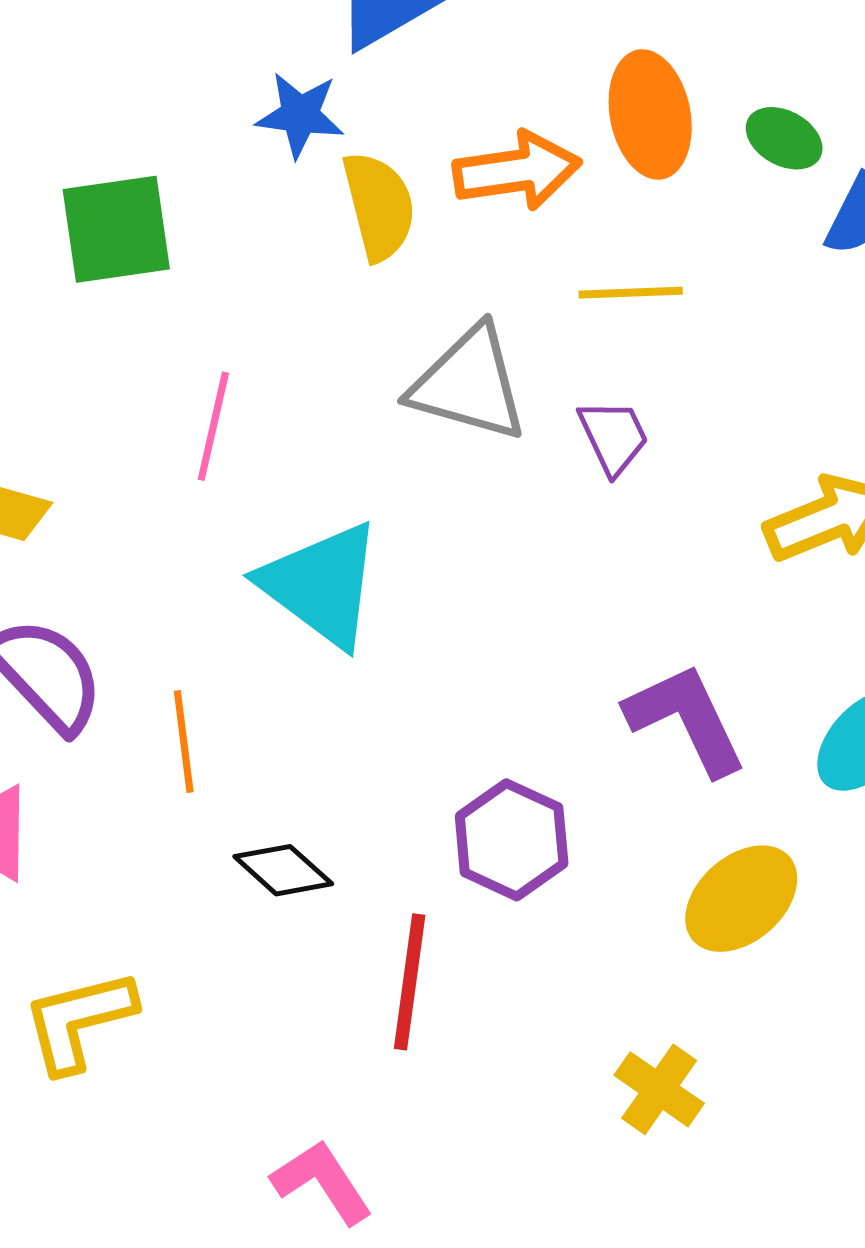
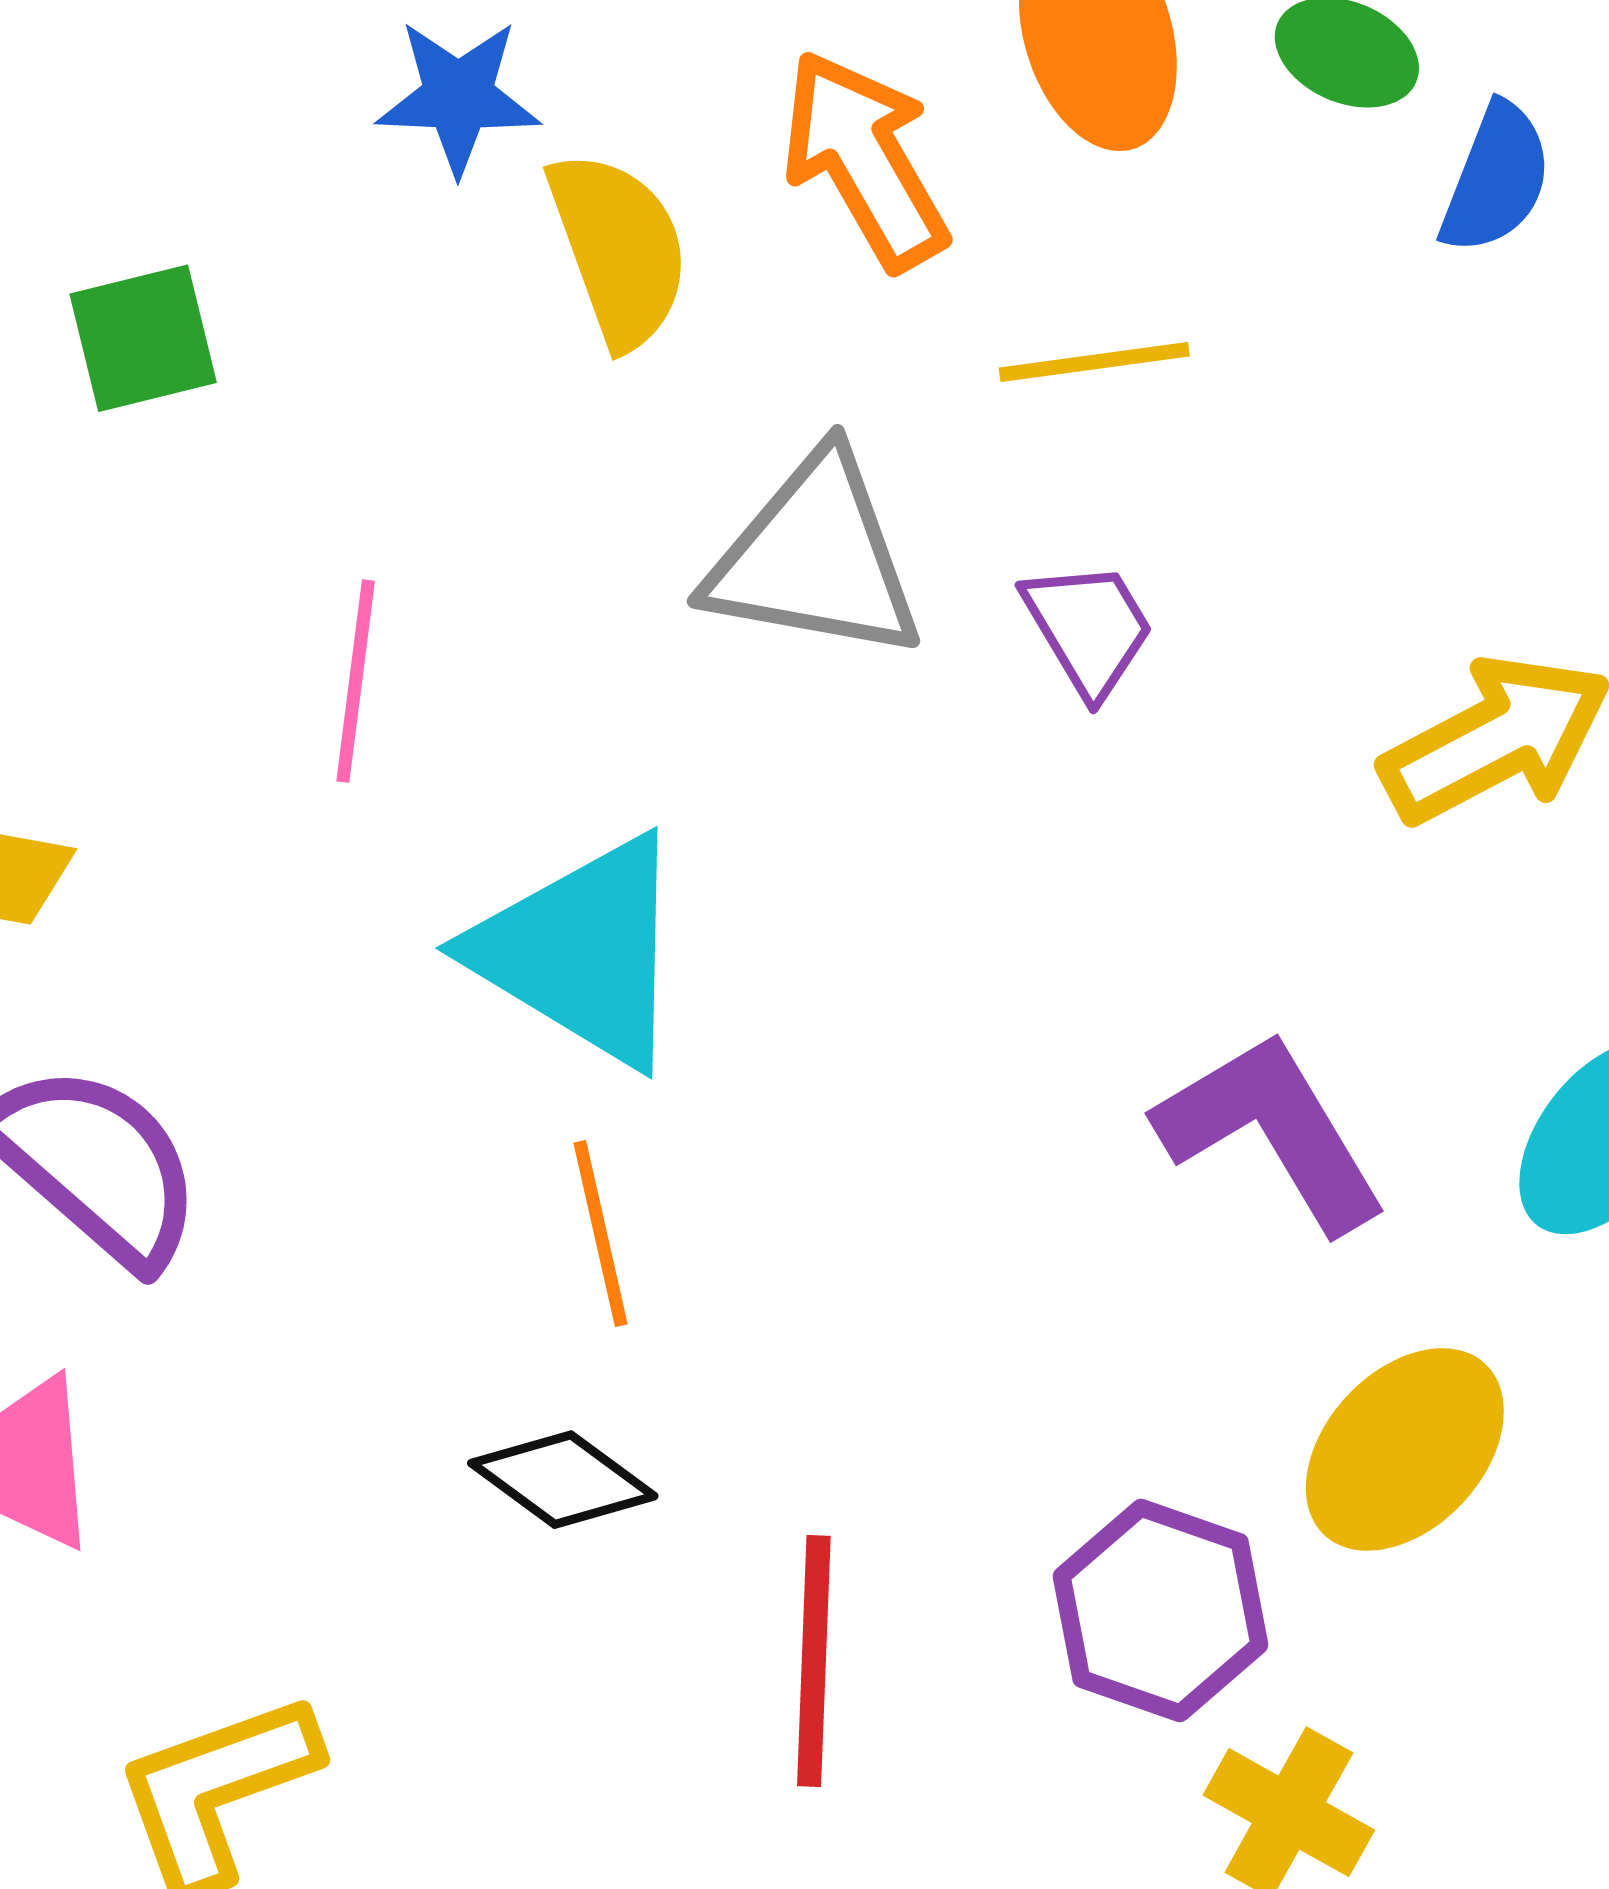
orange arrow: (517, 171) -> (865, 160), turned -106
green square: (116, 229) -> (143, 338), size x0.7
orange line: (184, 742) -> (601, 1234), moved
purple hexagon: (512, 840) -> (1160, 1610), moved

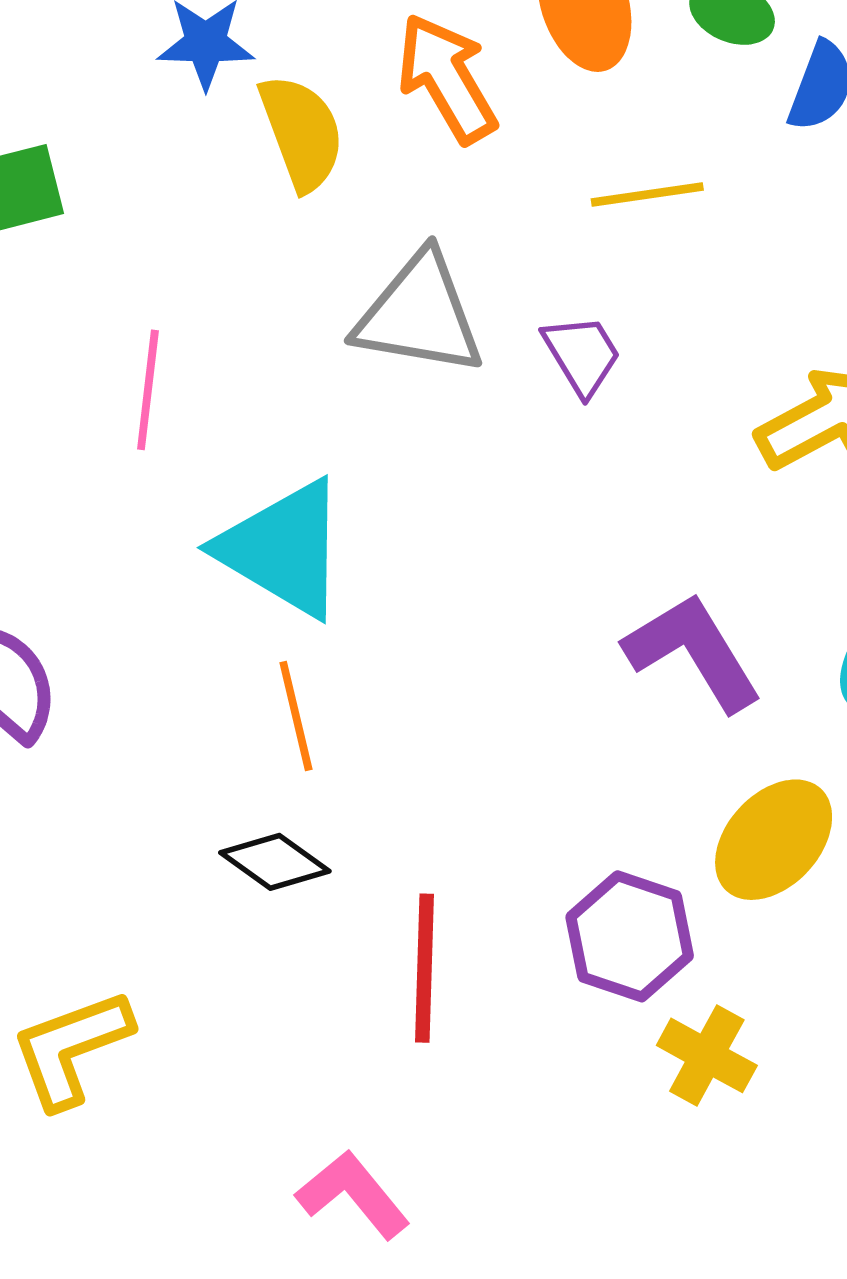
yellow line: (1094, 362) -> (647, 195), moved

